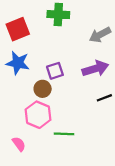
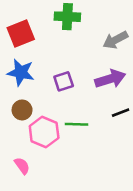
brown circle: (43, 89) -> (22, 110), moved
green line: (64, 134) -> (76, 124), moved

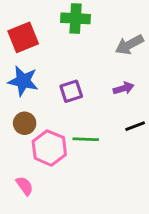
purple arrow: (110, 79) -> (124, 88), size x0.6

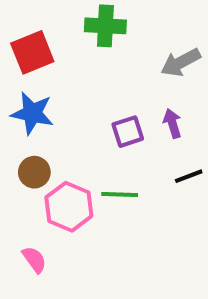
purple arrow: (124, 88) -> (172, 123), turned -90
purple square: (71, 91) -> (128, 132), moved

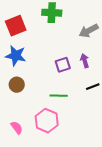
pink hexagon: (69, 207) -> (47, 121), moved

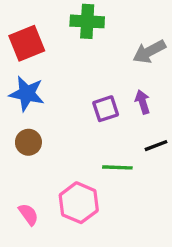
green line: (59, 96) -> (117, 167), moved

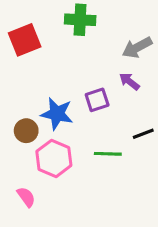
blue star: (27, 94) -> (57, 114), moved
purple arrow: (143, 102) -> (129, 81), moved, turned -35
pink hexagon: (79, 203) -> (54, 158), moved

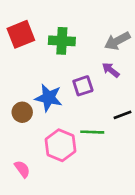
green cross: (80, 20) -> (62, 41), moved
pink hexagon: (54, 158) -> (61, 145), moved

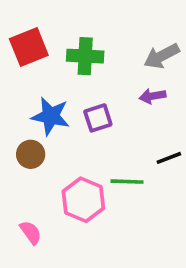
purple arrow: (111, 70) -> (152, 96), turned -48
purple square: (83, 86) -> (98, 118), moved
blue star: (49, 98) -> (51, 116), moved

